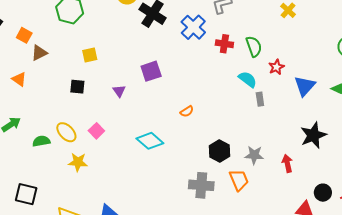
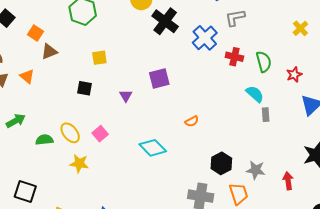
red star: (276, 67) -> (294, 75), moved

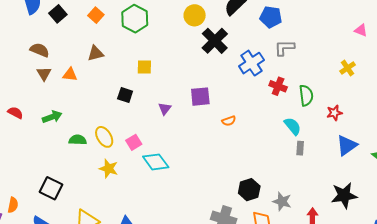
orange square: (35, 33) -> (96, 15), moved
orange triangle: (27, 76) -> (70, 75), turned -42
orange semicircle: (192, 121) -> (229, 121), moved
cyan diamond: (153, 148) -> (156, 162), moved

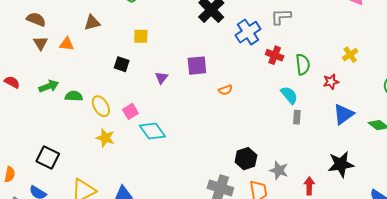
yellow cross: (348, 68) -> (350, 55), moved
green semicircle: (78, 140) -> (74, 96), moved

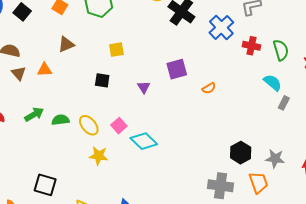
gray rectangle: (297, 117) -> (284, 103), turned 32

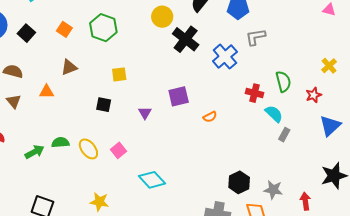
red cross: (251, 46) -> (255, 93), moved
brown triangle: (19, 73) -> (14, 101), moved
green arrow: (34, 114) -> (35, 152), moved
cyan diamond: (144, 141) -> (152, 180), moved
yellow star: (99, 156) -> (99, 202), moved

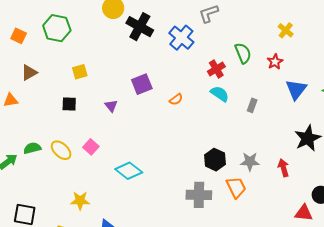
red cross: (255, 93) -> (216, 69), turned -36
cyan semicircle: (274, 114) -> (220, 94), moved

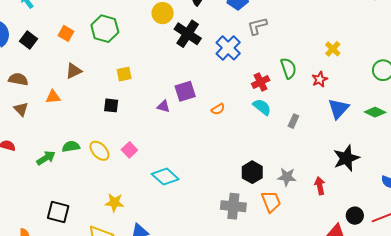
purple triangle: (111, 106) -> (163, 106), moved, turned -40

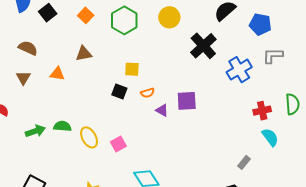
yellow circle: (163, 13) -> (169, 17), moved
black square: (111, 105) -> (119, 92), moved
cyan semicircle: (262, 107) -> (270, 137), moved
orange semicircle: (218, 109) -> (148, 93), moved
gray rectangle: (293, 121) -> (244, 162), moved

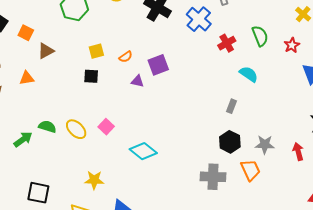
orange square: (86, 15) -> (26, 33), moved
orange semicircle: (148, 93) -> (126, 57), moved
red cross: (262, 111) -> (227, 43), moved
green semicircle: (62, 126) -> (47, 127), turned 30

